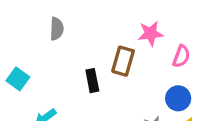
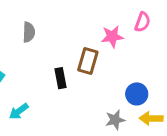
pink semicircle: (181, 56) -> (142, 22), moved

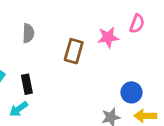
brown rectangle: (88, 61) -> (74, 51), moved
black rectangle: (60, 78) -> (27, 84), moved

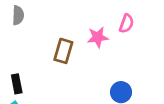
gray semicircle: (28, 33) -> (18, 15), moved

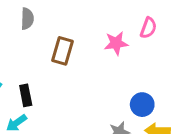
brown rectangle: (63, 51) -> (62, 51), moved

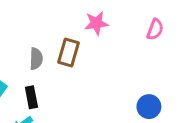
gray semicircle: (27, 19) -> (36, 59), moved
pink star: (116, 43) -> (96, 23), moved

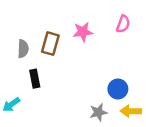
pink star: (96, 23) -> (83, 32), moved
black rectangle: (31, 97) -> (35, 79), moved

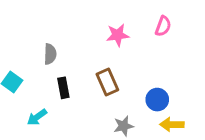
brown rectangle: (50, 44) -> (107, 82), moved, turned -40
gray star: (98, 112) -> (124, 126), moved

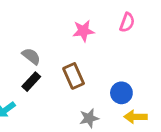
gray semicircle: (50, 54) -> (31, 56), moved, turned -54
black rectangle: (63, 88) -> (31, 82), turned 54

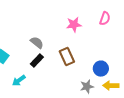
gray star: (89, 118) -> (87, 87), moved

